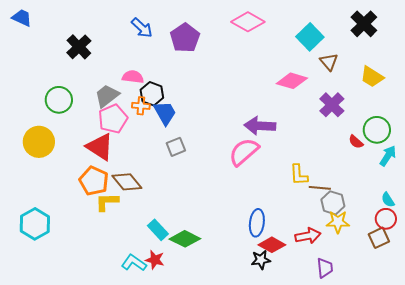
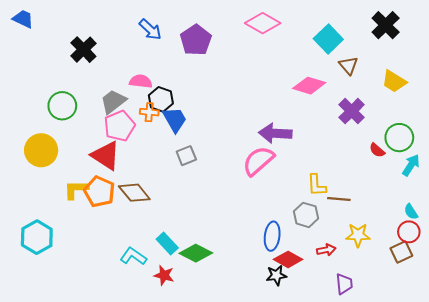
yellow L-shape: (107, 202) -> (76, 189), moved
gray hexagon: (333, 203) -> (306, 215), moved
red arrow: (308, 236) -> (326, 250), size x0.7
cyan L-shape: (134, 263) -> (133, 256), moved

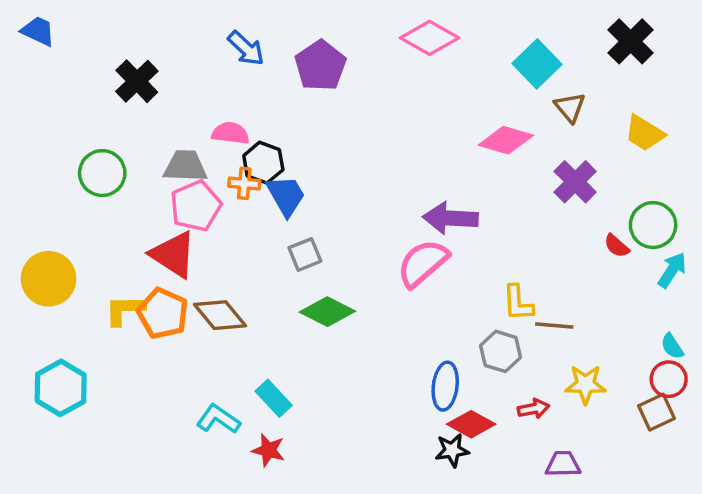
gray trapezoid: (113, 102) -> (185, 166), turned 40
yellow circle: (41, 150) -> (49, 279), moved
green diamond: (196, 253) -> (327, 312), moved
purple trapezoid: (344, 284) -> (563, 464), turned -85

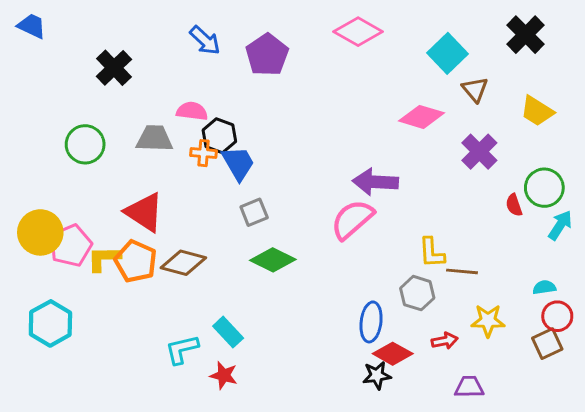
pink pentagon: (196, 206) -> (71, 245), moved
red semicircle: (617, 246) -> (514, 205), turned 30
brown diamond: (220, 315) -> (183, 263), turned -36
cyan semicircle: (672, 346) -> (544, 287), moved, turned 115
cyan L-shape: (218, 419) -> (182, 349), turned -48

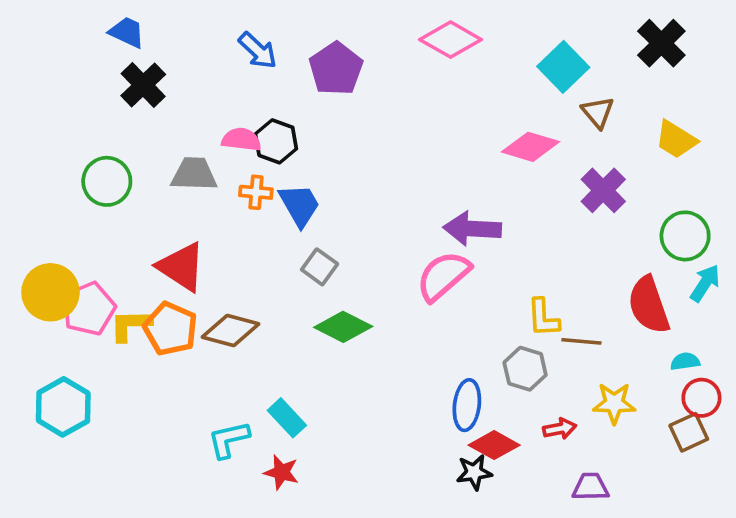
blue trapezoid: (32, 26) -> (127, 32), moved
black hexagon: (219, 136) -> (276, 141), moved
red semicircle: (514, 205) -> (649, 305), moved, size x2.0
gray square: (254, 212) -> (320, 267), turned -32

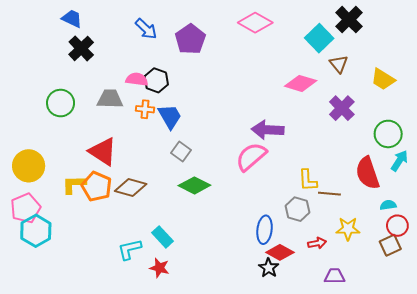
black cross: (661, 43) -> (349, 20), moved
pink pentagon: (89, 309) -> (26, 208), moved
black star: (474, 472) -> (269, 268), turned -30

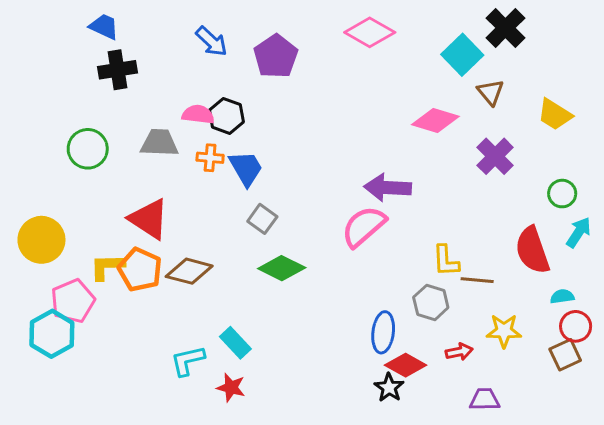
black cross: (81, 48) -> (118, 70), turned 35
green circle: (388, 134) -> (562, 194), size x0.7
pink pentagon: (26, 208) -> (73, 301), moved

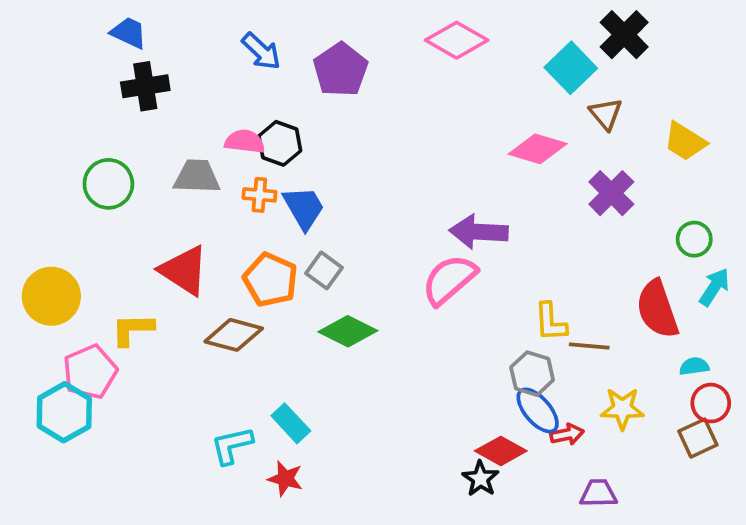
orange pentagon: (140, 270) -> (271, 280), moved
blue ellipse: (383, 332) -> (538, 410), moved, turned -48

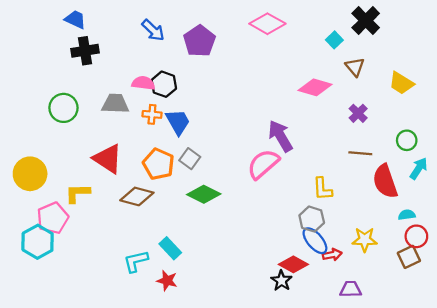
cyan square: (571, 68) -> (334, 40), size x0.6
purple cross: (611, 193) -> (358, 113), size x0.7
purple arrow: (479, 232) -> (280, 136), turned 56
brown line: (589, 346) -> (360, 153), moved

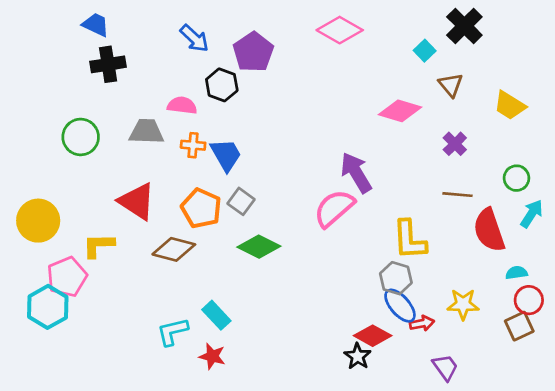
black hexagon: (164, 84) -> (222, 85), moved
yellow L-shape: (323, 189) -> (410, 240), size x1.4
purple trapezoid: (351, 289) -> (445, 367), turned 55

